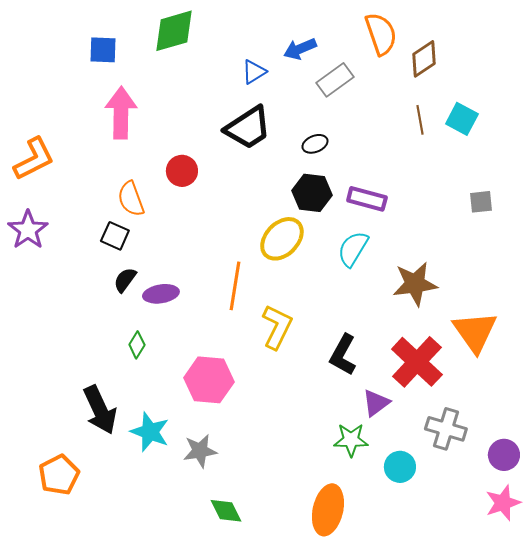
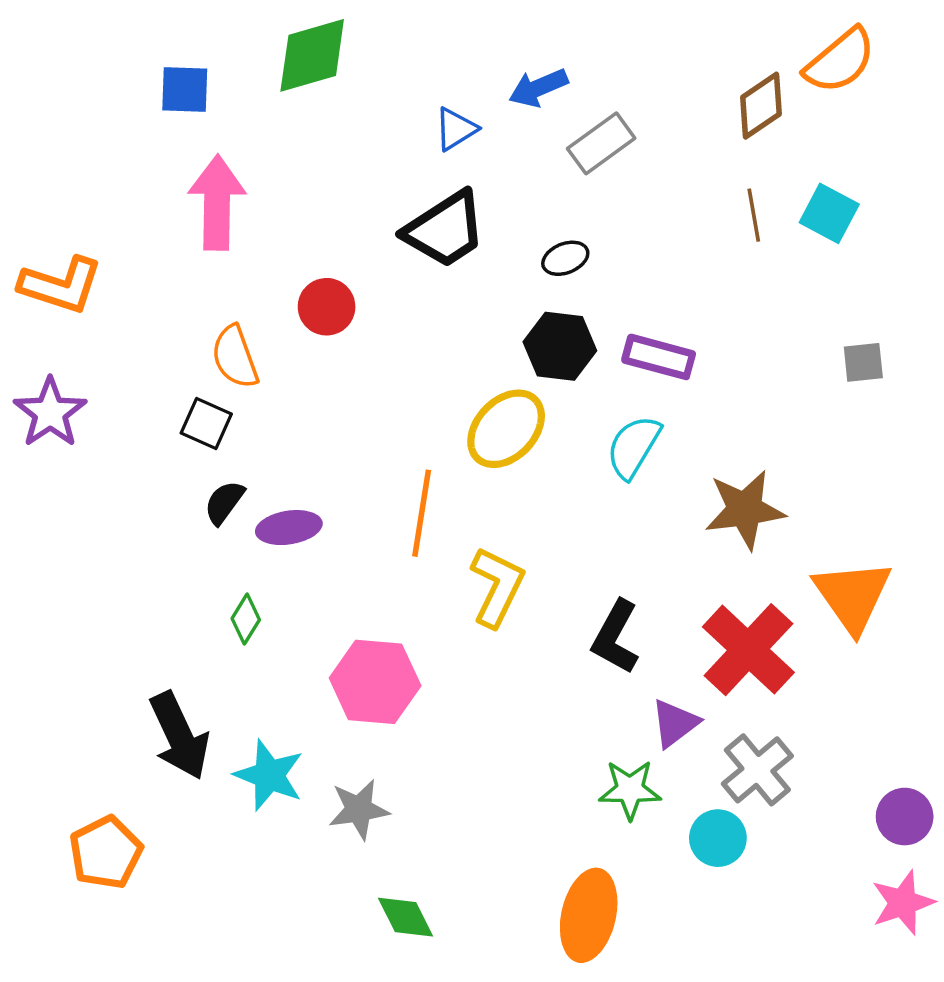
orange semicircle: (381, 34) -> (840, 61), moved, turned 69
orange L-shape: (34, 159) -> (61, 285), turned 45
gray cross: (446, 429) -> (757, 770), moved, turned 33

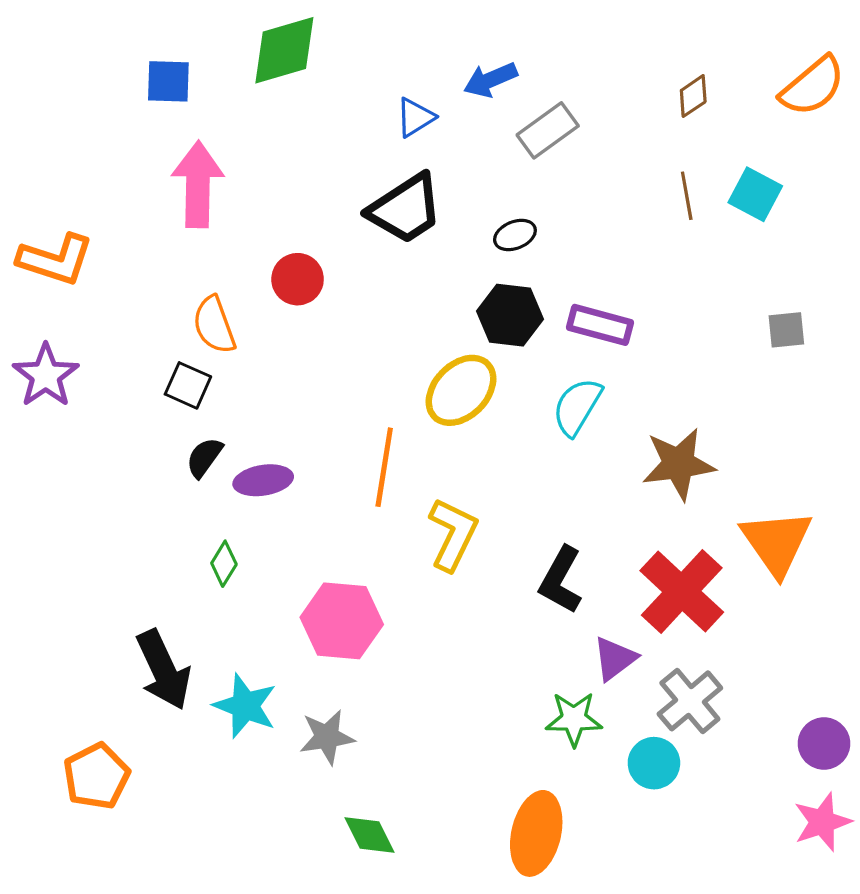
orange semicircle: (840, 61) -> (813, 86), moved
brown diamond: (761, 106) -> (693, 96), size x0.7

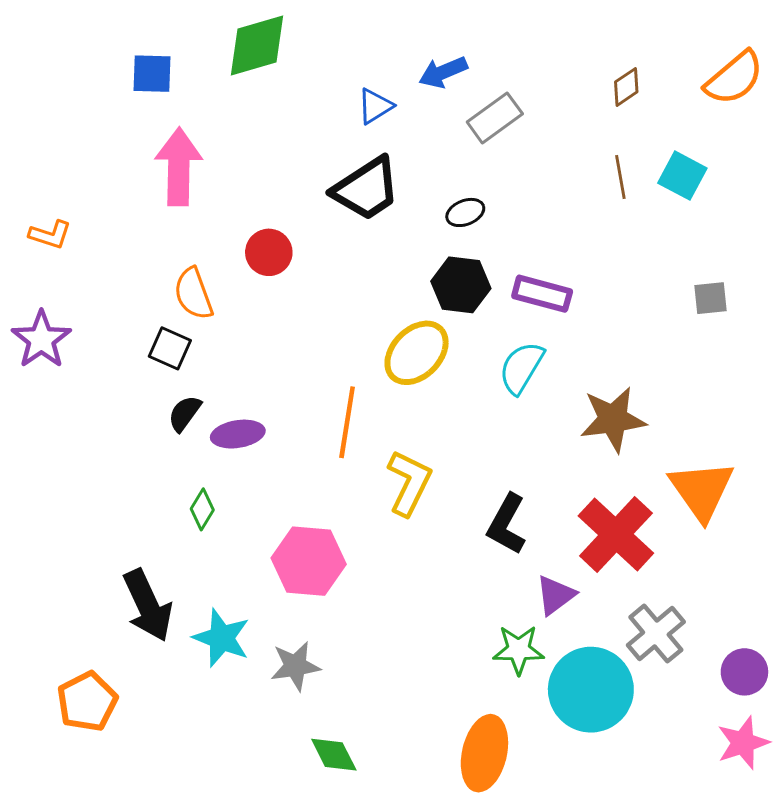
orange L-shape: (56, 260) -> (50, 235), size x0.6
gray cross: (690, 701) -> (656, 633), moved
cyan circle: (654, 763) -> (591, 690), size x1.8

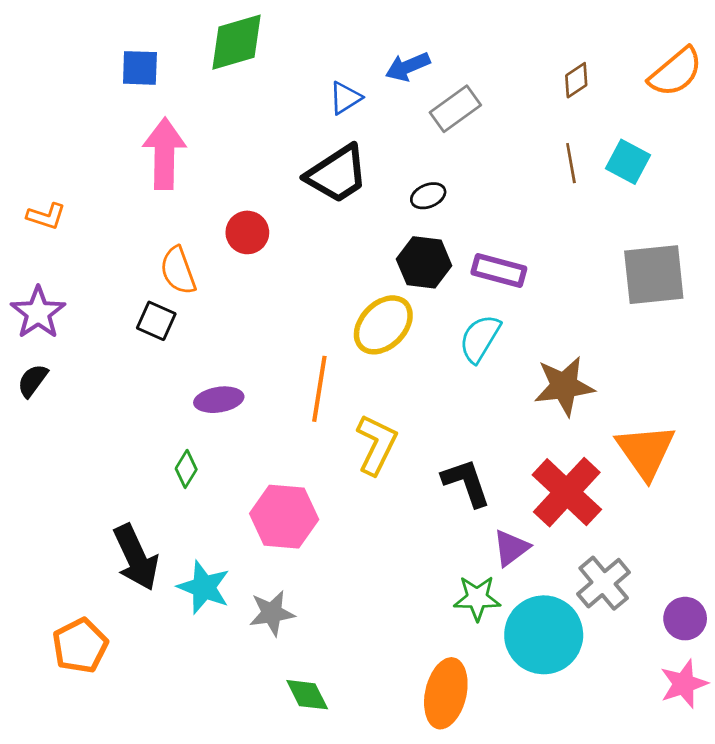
gray square: (710, 298) -> (654, 275), size x2.0
black semicircle: (185, 413) -> (33, 381), moved
black L-shape: (507, 524) -> (466, 483), turned 132

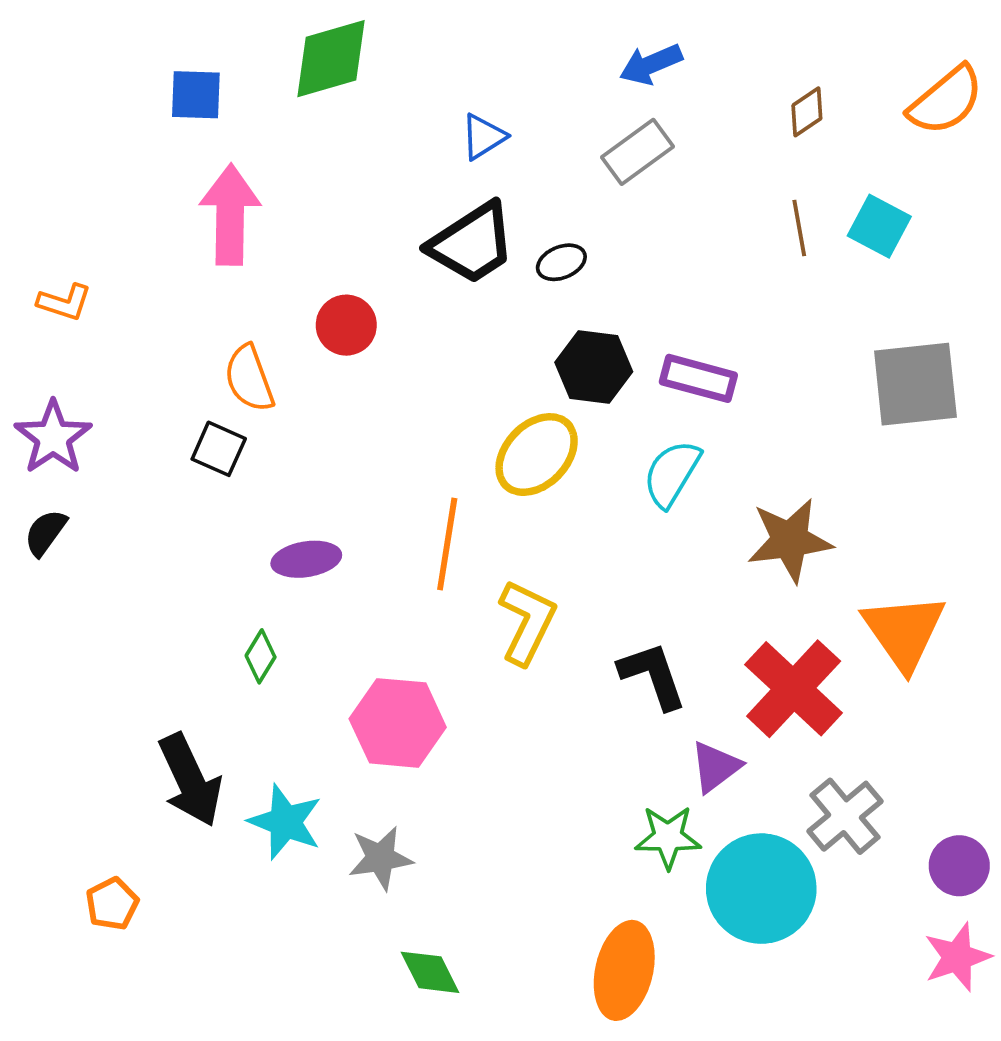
blue arrow: (408, 67) -> (651, 64), moved
black ellipse: (428, 196) -> (561, 262), moved
orange pentagon: (80, 646) -> (112, 904), size x0.7

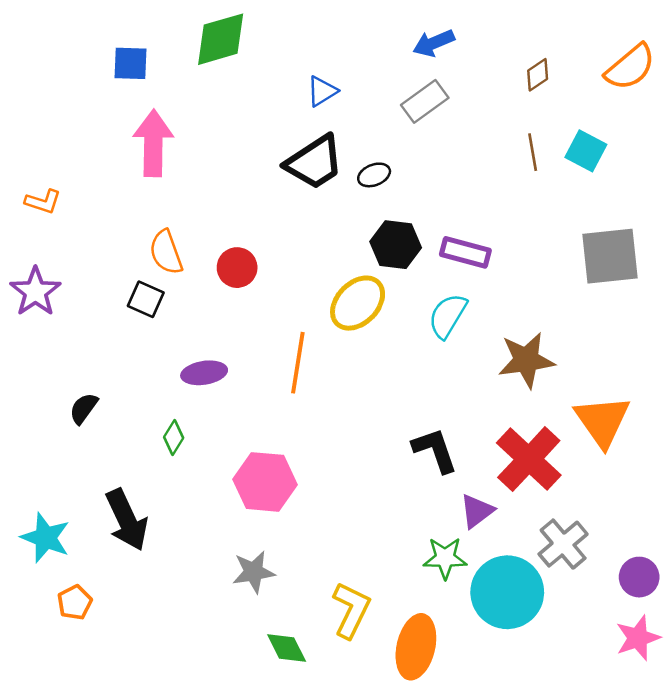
red circle: (346, 325) -> (237, 268), moved
black semicircle: (45, 533) -> (84, 408), moved
yellow L-shape: (527, 622) -> (351, 610), moved
cyan star: (285, 822) -> (46, 538), moved

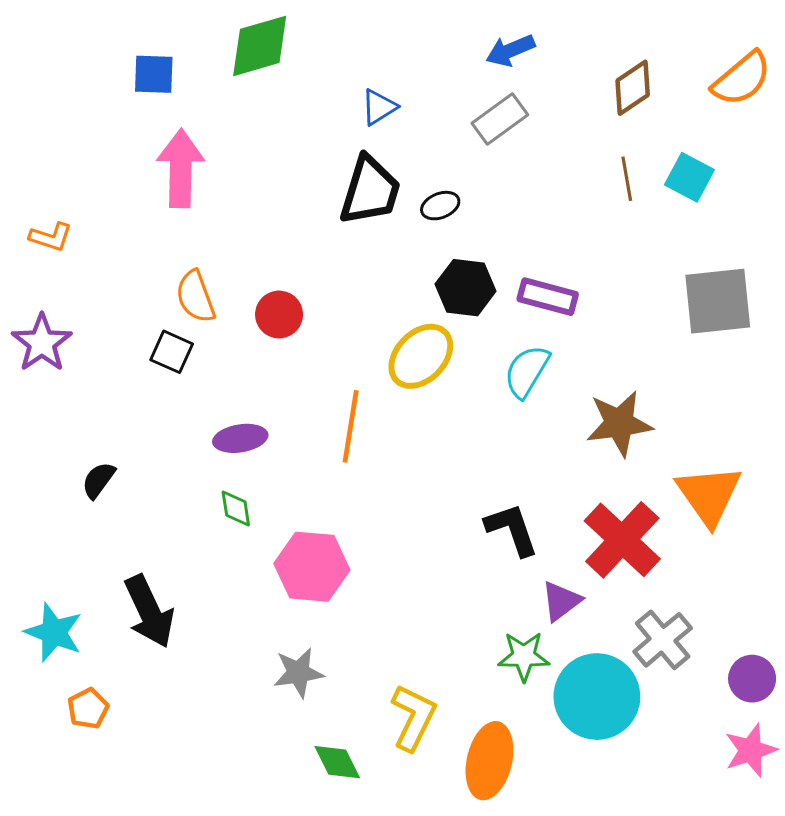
brown diamond: (538, 75) -> (633, 88), size x1.4
black trapezoid: (314, 162) -> (370, 191), turned -40
green diamond: (174, 438) -> (236, 508), moved, turned -40

